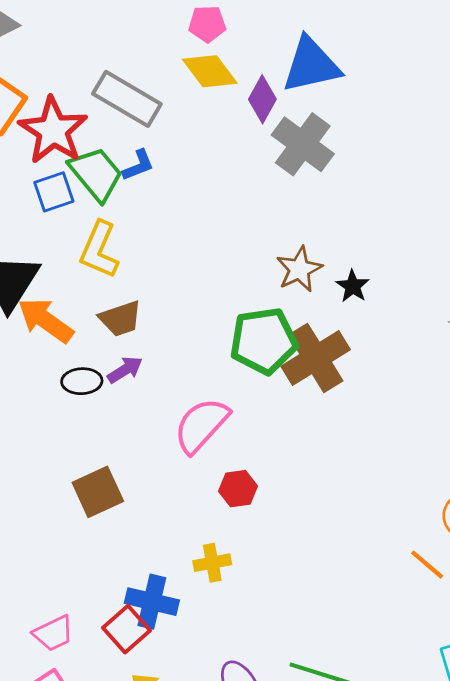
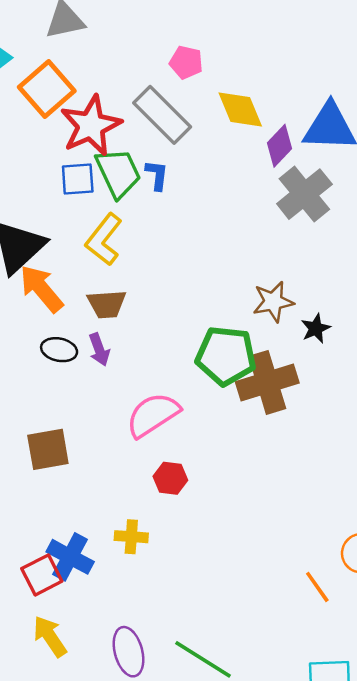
pink pentagon: (207, 24) -> (186, 62), moved
blue L-shape: (138, 165) -> (157, 175), turned -76
purple arrow: (125, 370) -> (99, 350), turned 88

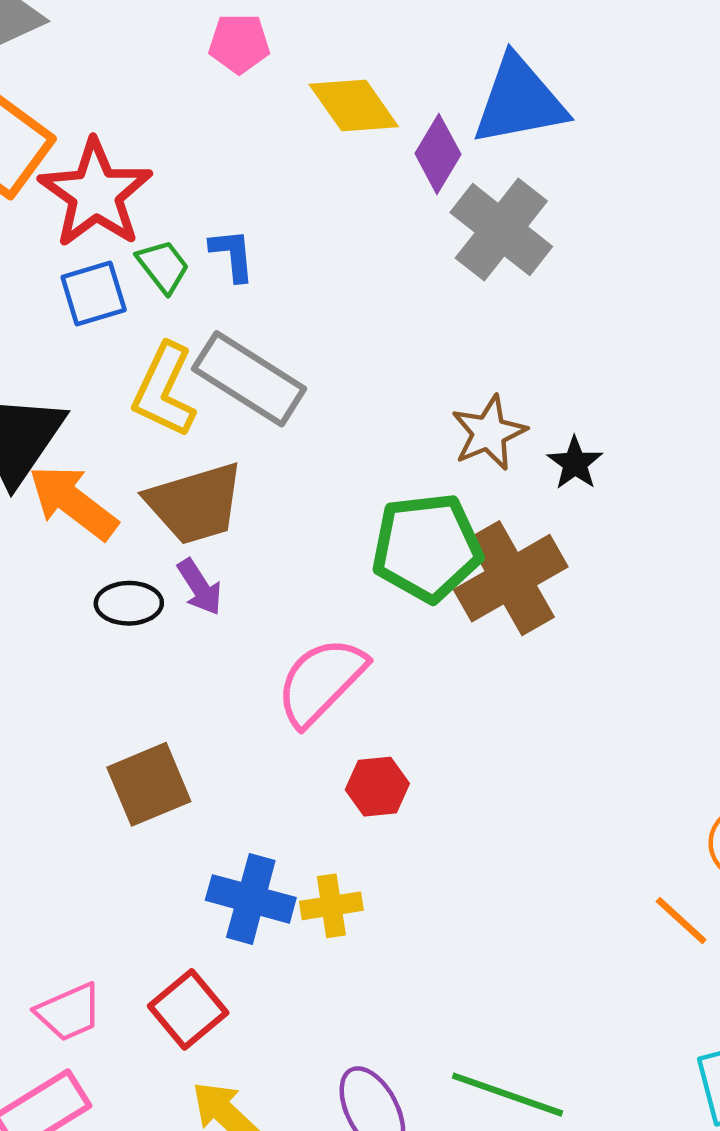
gray rectangle: (162, 115) -> (249, 379), moved
green trapezoid: (118, 173) -> (163, 266), size x0.6
brown trapezoid: (107, 304) -> (195, 503), size x1.4
blue cross: (70, 557) -> (251, 899), moved

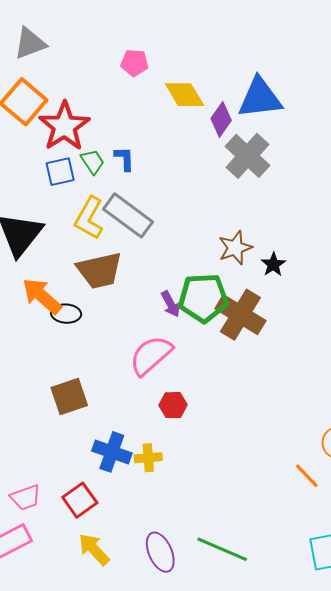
orange arrow: (73, 502) -> (42, 296), moved
brown cross: (511, 578) -> (240, 315), turned -33
purple arrow: (200, 587) -> (171, 304), moved

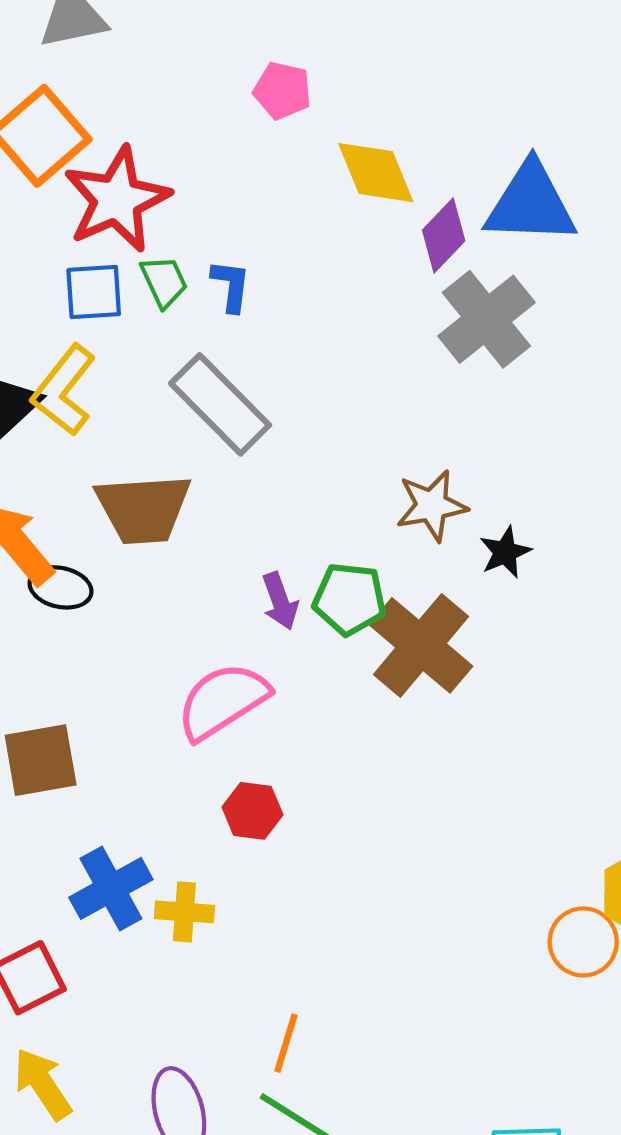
yellow L-shape: (89, 218) -> (64, 390), moved
green pentagon: (203, 298) -> (350, 599), size x0.7
blue cross: (112, 452) -> (111, 888), turned 33
orange line: (307, 476) -> (286, 1043), moved, turned 52

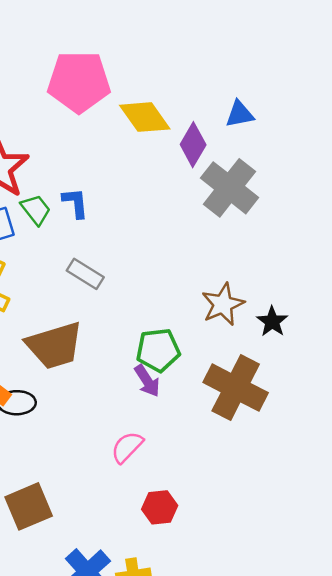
pink pentagon: (282, 91) -> (79, 82), size x1.8
blue triangle: (531, 203) -> (240, 114), size x0.5
gray rectangle: (220, 404) -> (85, 274), size x0.6
green pentagon: (350, 599) -> (158, 350), moved
pink semicircle: (223, 701) -> (127, 447), size x0.6

